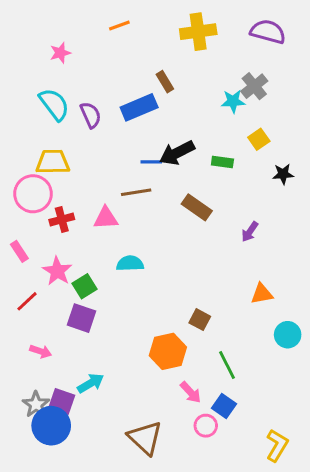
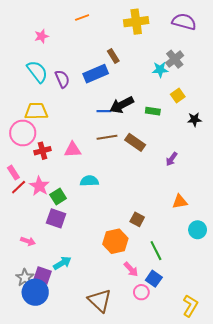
brown line: (136, 192) -> (107, 137), moved
red line: (27, 301) -> (19, 187), moved

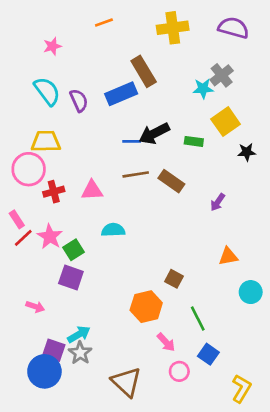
brown rectangle: (113, 56) -> (144, 71), size x1.6
yellow square: (178, 96) -> (226, 122), size x1.5
gray star: (25, 278) -> (80, 353), moved
blue square: (154, 279) -> (208, 354), moved

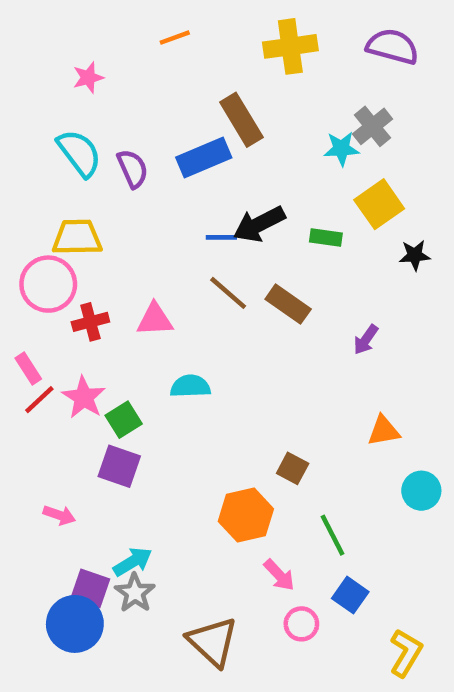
brown line: (136, 174) -> (228, 293), turned 50

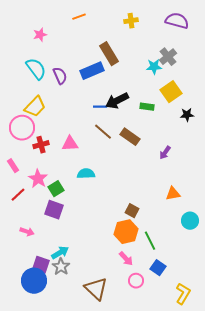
yellow cross: (290, 46) -> (131, 21), size x0.6
yellow trapezoid: (77, 237) -> (35, 107), turned 135
red line: (39, 400) -> (18, 195), moved
orange hexagon: (246, 515) -> (126, 232), moved

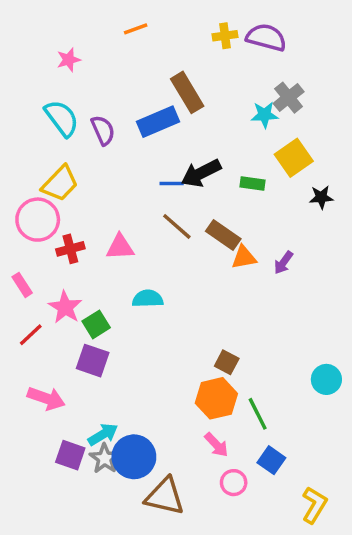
purple semicircle: (177, 21) -> (266, 37), moved
orange triangle: (173, 194) -> (244, 257), moved
pink arrow: (27, 232) -> (46, 398), size x1.5
blue circle: (34, 281) -> (134, 457), moved
brown triangle: (96, 289) -> (165, 496), turned -30

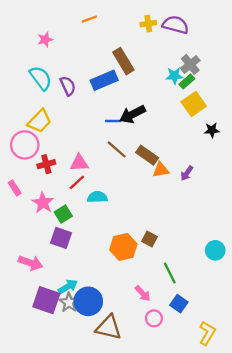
green rectangle: (252, 184) -> (187, 81), moved, turned -49
red line: (31, 335) -> (77, 182), moved
orange hexagon: (216, 398) -> (123, 247), moved
purple square: (70, 455) -> (46, 300), size x1.4

